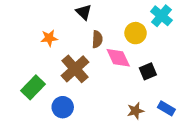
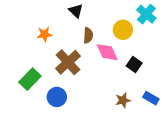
black square: (148, 71) -> (134, 64), turned -32

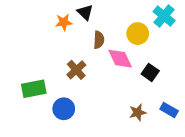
orange star: (44, 34) -> (64, 22), moved
brown cross: (68, 62) -> (76, 70), size x0.7
green rectangle: (30, 79) -> (34, 89), turned 35

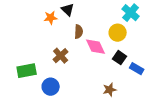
yellow circle: (138, 34) -> (118, 33), moved
blue rectangle: (169, 110) -> (137, 69), moved

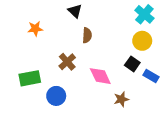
orange star: (51, 18) -> (35, 29), moved
yellow circle: (118, 33) -> (142, 41), moved
pink diamond: (96, 47) -> (100, 76), moved

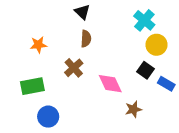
cyan cross: (144, 14) -> (144, 20), moved
orange star: (35, 29) -> (38, 45), moved
brown semicircle: (87, 35) -> (86, 39), moved
blue circle: (56, 96) -> (48, 117), moved

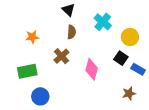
cyan cross: (144, 20) -> (103, 22), moved
pink diamond: (110, 84) -> (92, 69), turned 40
brown star: (133, 109) -> (129, 93), moved

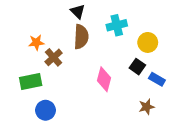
cyan cross: (103, 22) -> (117, 25), turned 36
brown semicircle: (72, 32) -> (81, 37), size x1.5
brown cross: (61, 56) -> (54, 57), moved

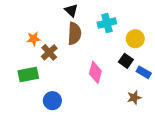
blue circle: (46, 110) -> (52, 101), moved

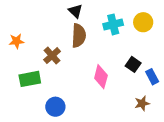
orange star: (33, 39) -> (16, 41), moved
yellow circle: (135, 39) -> (143, 22), moved
blue rectangle: (144, 72) -> (152, 77), turned 32

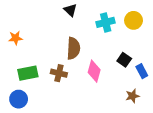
brown semicircle: (79, 36) -> (73, 48), moved
brown cross: (52, 56) -> (59, 73), moved, turned -35
blue circle: (55, 107) -> (19, 99), moved

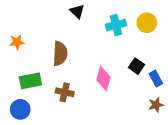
brown semicircle: (73, 48) -> (60, 54), moved
brown cross: (59, 73) -> (65, 92), moved
brown star: (132, 96) -> (156, 105), moved

